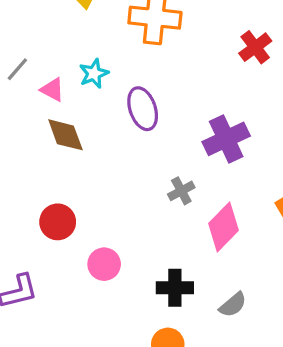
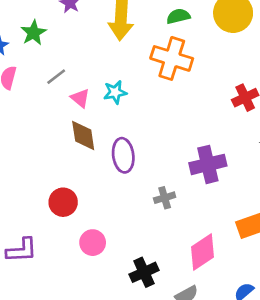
purple ellipse: (143, 109) -> (123, 155), moved
pink diamond: (223, 227) -> (202, 252), moved
black cross: (175, 288) -> (144, 272), turned -36

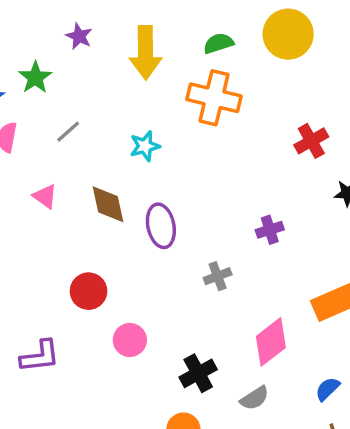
pink triangle: (80, 98) -> (45, 196), moved
purple cross: (208, 164) -> (270, 230), size x0.6

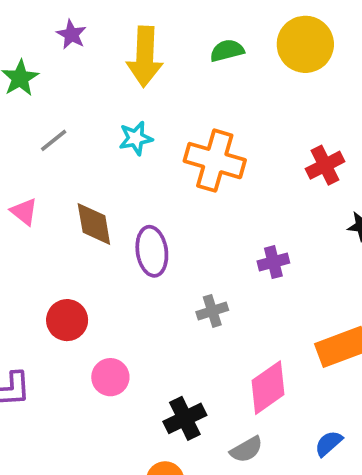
orange cross: (214, 98) -> (215, 161), moved
cyan star: (145, 146) -> (136, 138), moved

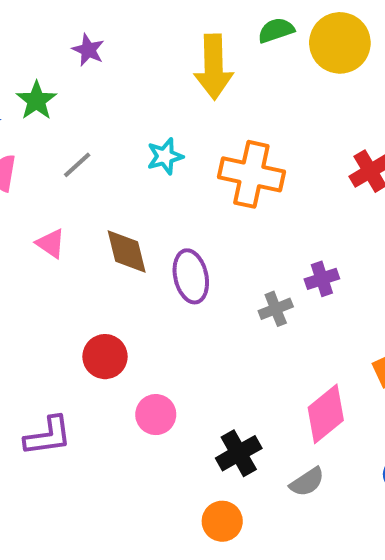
green semicircle: (227, 51) -> (276, 30), moved
yellow arrow: (145, 57) -> (214, 67), moved
gray cross: (212, 311) -> (276, 309), moved

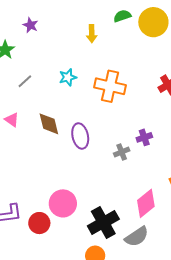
yellow arrow: (214, 67) -> (92, 34), size x0.6
red circle: (105, 357) -> (39, 223), moved
pink circle: (156, 415) -> (63, 203), size x1.4
black cross: (239, 453) -> (103, 222), size x1.4
gray semicircle: (307, 482) -> (137, 237), size x1.4

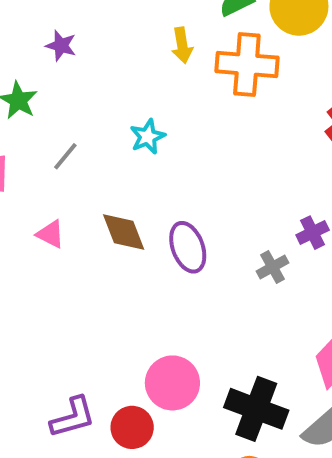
orange cross: (110, 86) -> (247, 64), moved
black cross: (103, 222) -> (256, 409), turned -32

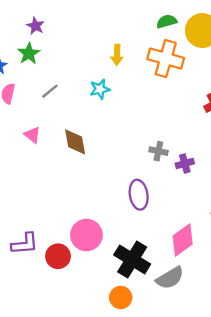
yellow arrow: (182, 45) -> (117, 55), moved
purple star: (61, 46) -> (35, 26), moved
purple ellipse: (188, 247) -> (139, 195), moved
gray cross: (273, 267) -> (158, 151), moved, turned 30

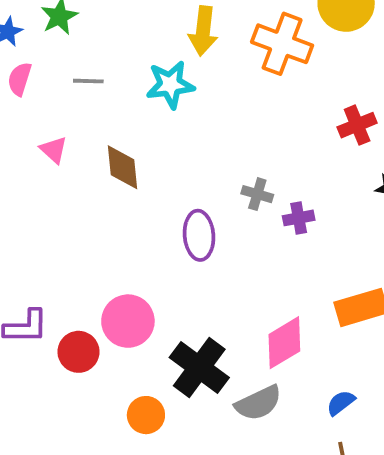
yellow arrow: (117, 55) -> (203, 31), size x1.4
cyan star: (100, 89) -> (170, 85), size x1.4
gray line: (50, 91) -> (88, 81), turned 36
purple ellipse: (139, 195) -> (199, 235), moved
orange circle: (121, 297) -> (146, 415), moved

